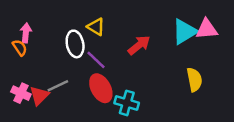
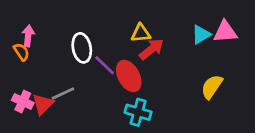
yellow triangle: (96, 27) -> (141, 33), moved, turned -36
cyan triangle: (185, 32) -> (201, 34), size x0.7
yellow semicircle: (194, 80) -> (212, 87), turned -135
red ellipse: (101, 88) -> (129, 76), moved

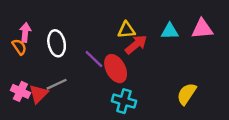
cyan triangle: (201, 34) -> (170, 31), moved, turned 30
white ellipse: (82, 48) -> (57, 43), moved
yellow semicircle: (212, 87) -> (187, 94), moved

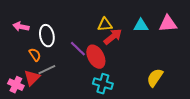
pink arrow: (25, 32) -> (21, 27), turned -84
orange semicircle: (19, 47) -> (35, 55), moved
pink cross: (20, 91) -> (16, 85), moved

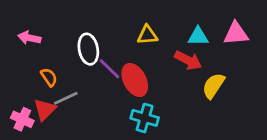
white ellipse: (47, 36) -> (88, 49), moved
red arrow: (113, 37) -> (188, 60), moved, turned 66
yellow semicircle: (155, 78) -> (213, 86), moved

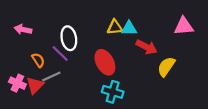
cyan triangle: (198, 36) -> (129, 28), moved
purple line: (109, 69) -> (60, 54), moved
pink cross: (22, 119) -> (17, 83), moved

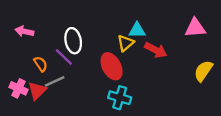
yellow triangle: (115, 27) -> (125, 43), moved, turned -35
yellow semicircle: (166, 67) -> (203, 71), moved

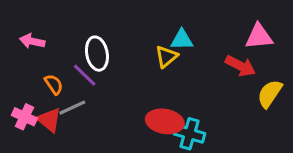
red arrow: (156, 50) -> (240, 66), moved
red ellipse: (112, 66) -> (165, 121), moved, turned -52
red triangle: (37, 91) -> (49, 120), turned -36
cyan cross: (120, 98) -> (189, 134), moved

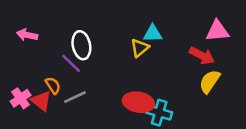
orange semicircle: (54, 84) -> (53, 85), moved
yellow semicircle: (270, 94) -> (210, 81), moved
gray line: (72, 108) -> (75, 97), moved
pink cross: (24, 117) -> (21, 98), turned 30

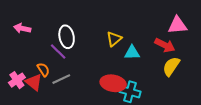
cyan triangle: (153, 34) -> (132, 53), moved

